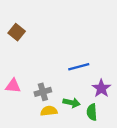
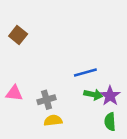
green arrow: (72, 103) -> (93, 95), moved
green semicircle: (92, 112) -> (110, 122), moved

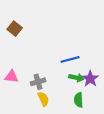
yellow semicircle: (53, 120) -> (43, 99), turned 72
green semicircle: (110, 122) -> (79, 100), moved

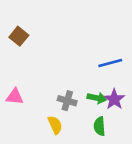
blue line: (70, 59) -> (110, 63), moved
gray cross: (38, 82) -> (67, 101), moved, turned 32

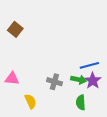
blue line: (110, 63) -> (89, 65), moved
yellow semicircle: (55, 125) -> (31, 101), moved

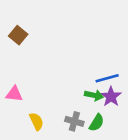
gray cross: (54, 82) -> (74, 121), moved
green semicircle: (81, 102) -> (97, 123), turned -144

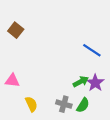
blue line: (107, 78) -> (92, 50), moved, turned 48
green arrow: (94, 95) -> (81, 82), turned -40

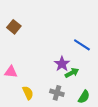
purple star: (95, 83) -> (62, 64), moved
green semicircle: (83, 105) -> (84, 97), moved

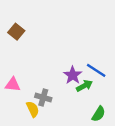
blue line: (82, 45) -> (96, 70), moved
gray cross: (57, 93) -> (43, 97), moved

